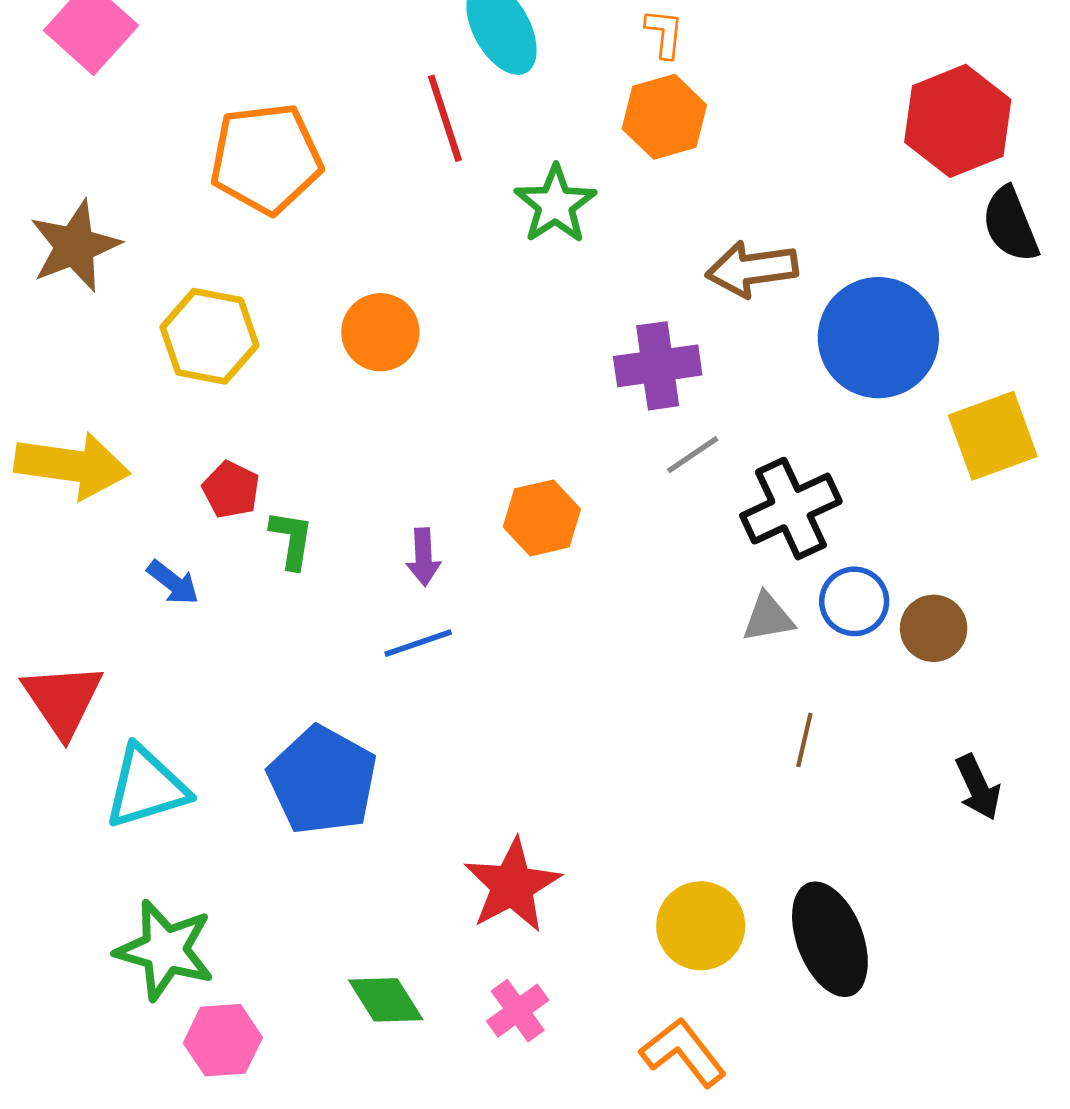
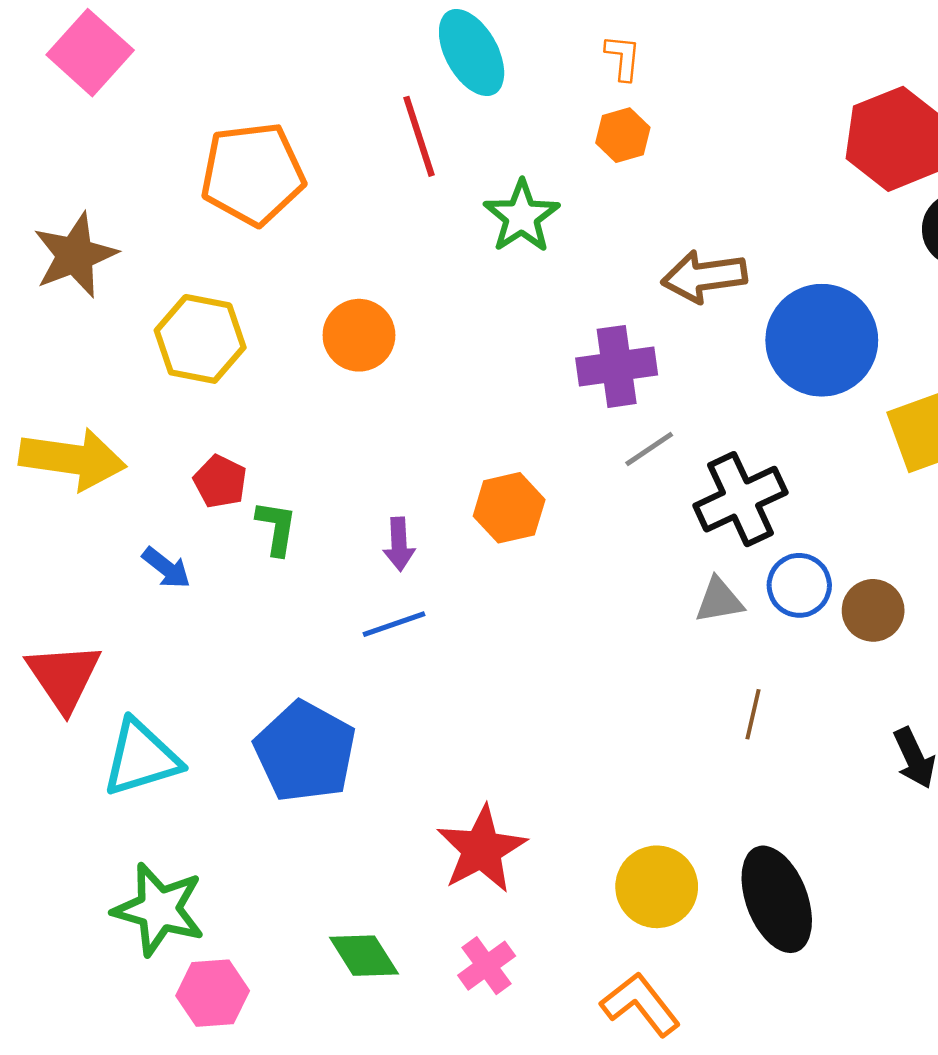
orange hexagon: (664, 117) -> (623, 135), size x0.7

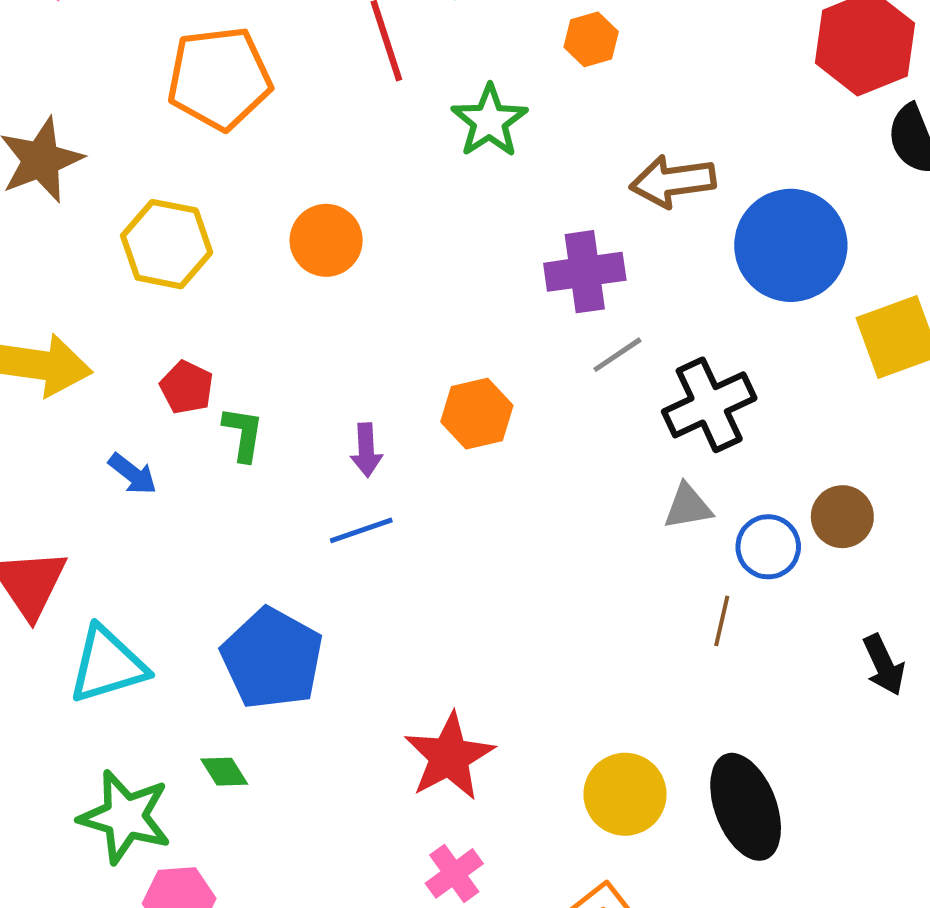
blue circle: (799, 585) -> (768, 547), moved
green diamond: (364, 956) -> (224, 772), moved, size x0.7

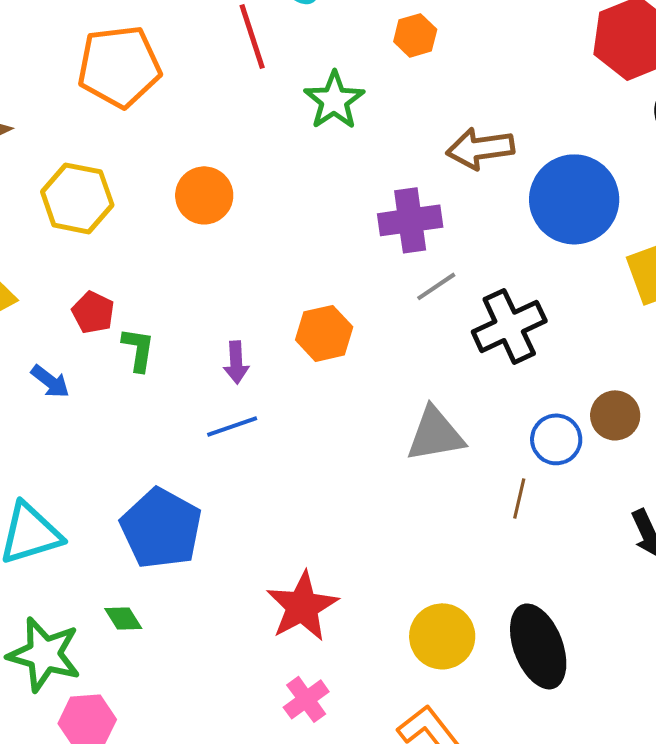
gray triangle: (688, 507) -> (435, 434), moved, size x1.5

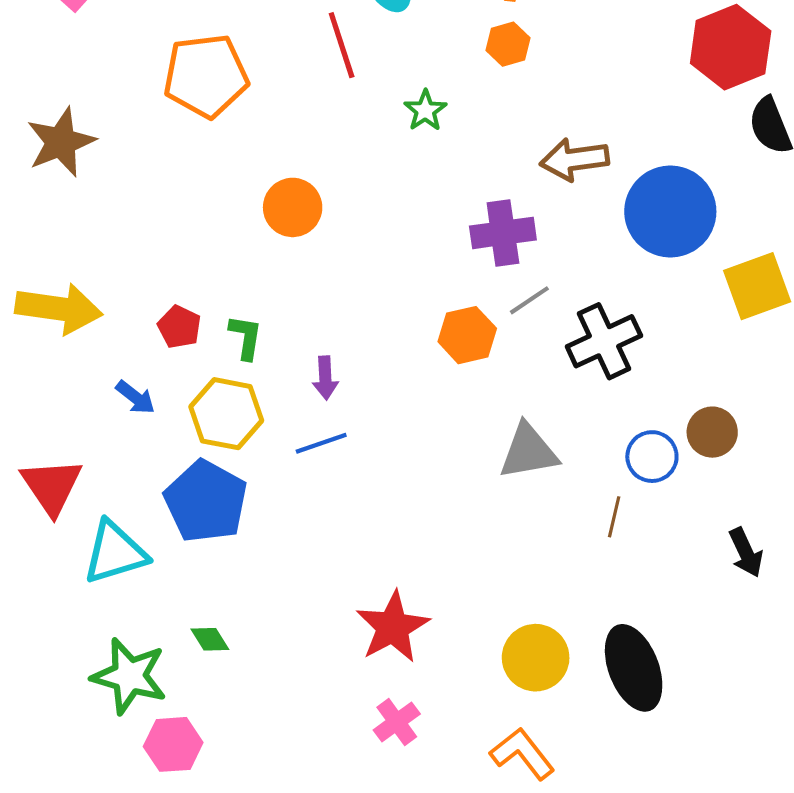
green star: (334, 100) -> (425, 110), size x0.7
yellow hexagon: (77, 198) -> (226, 414), moved
orange hexagon: (324, 333) -> (467, 335), moved
green L-shape: (138, 349) -> (246, 337), moved
blue pentagon: (161, 528) -> (206, 501), moved

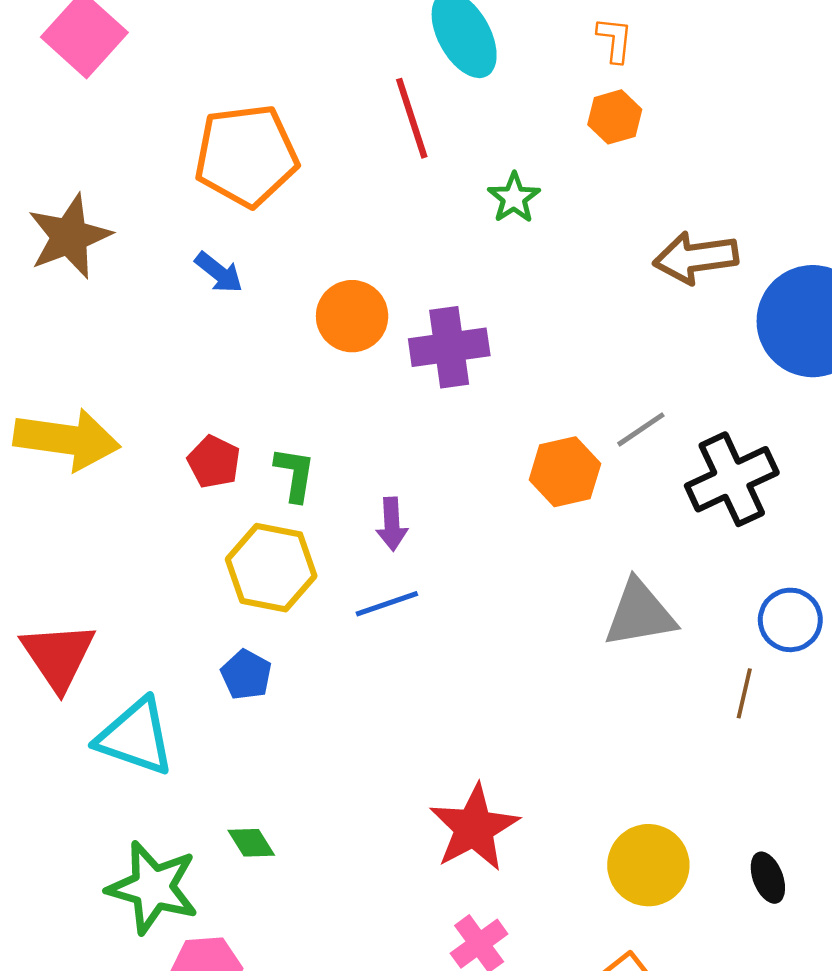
purple cross: (503, 233) -> (449, 347), moved
blue arrow: (135, 397) -> (219, 273), moved
blue pentagon: (206, 501) -> (246, 675), size x0.5
cyan triangle: (115, 553) -> (135, 737), turned 36
black ellipse: (634, 668) -> (768, 878), size x0.5

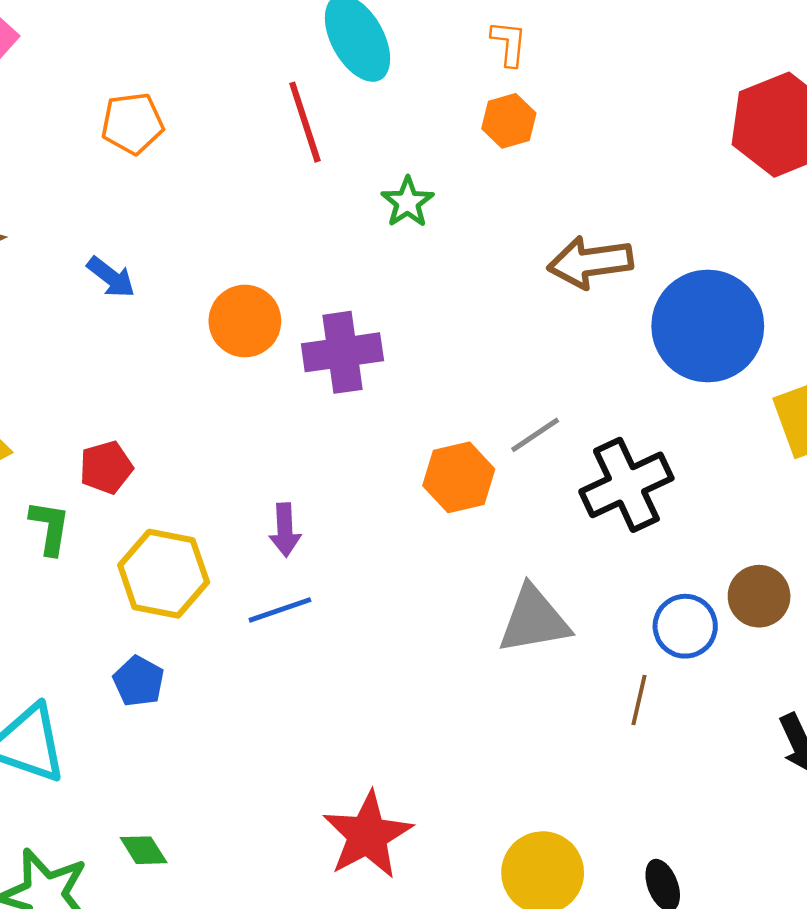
orange pentagon: (246, 156) -> (132, 123), moved, size x0.6
red pentagon: (214, 462) -> (106, 467), turned 30
green L-shape: (295, 474) -> (50, 527), moved

